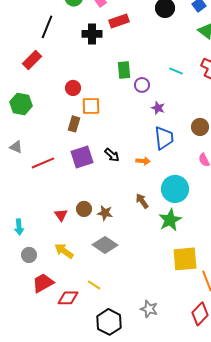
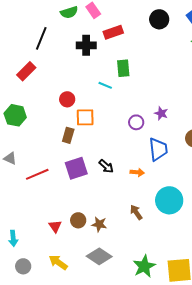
green rectangle: (124, 70) -> (123, 68), moved
cyan line: (176, 71) -> (105, 85), moved
purple circle: (142, 85) -> (136, 122), moved
purple star: (158, 108) -> (161, 113), moved
green star: (170, 220) -> (144, 266), moved

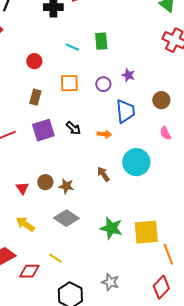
green rectangle: (123, 68) -> (101, 41), moved
orange square: (85, 117) -> (69, 83), moved
green star: (144, 266) -> (111, 228), turned -30

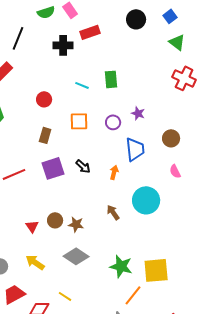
orange arrow: (104, 134) -> (114, 172), turned -80
orange line: (168, 254) -> (133, 295), moved, turned 60

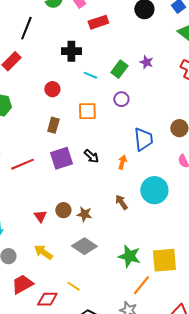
black cross: (63, 45) -> (71, 51), moved
green rectangle: (111, 79) -> (119, 69), turned 42
purple star: (138, 113) -> (146, 62), moved
purple circle: (113, 122) -> (121, 99), moved

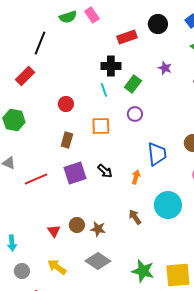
red rectangle: (98, 22) -> (127, 37), moved
black cross: (71, 51) -> (111, 66), moved
purple star: (146, 62) -> (165, 68), moved
cyan line: (90, 75) -> (104, 90), turned 48

